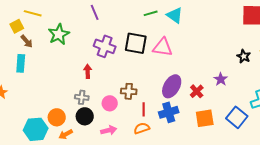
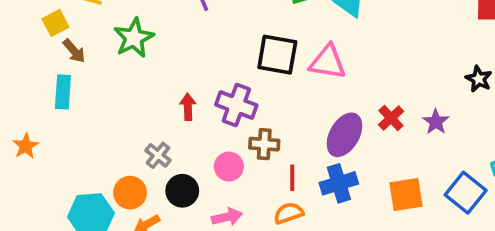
purple cross: (105, 46) -> (236, 105), moved
red cross: (197, 91) -> (391, 118), moved
gray cross: (82, 97) -> (158, 155), moved, turned 32

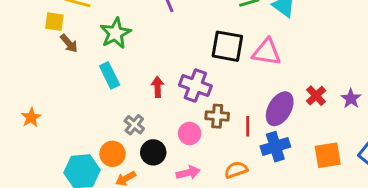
yellow square: (55, 23) -> (54, 22), turned 36
cyan rectangle: (63, 92) -> (110, 75), moved, turned -30
red line: (292, 178) -> (248, 126), moved

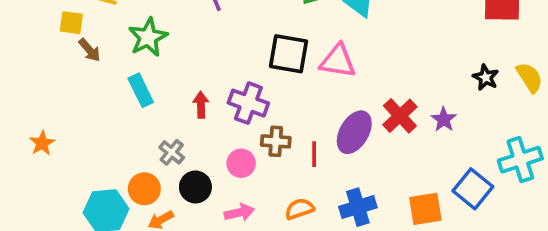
red cross: (316, 96) -> (400, 116), size x1.4
blue cross: (275, 147) -> (358, 207), moved
orange square: (328, 155) -> (425, 209), moved

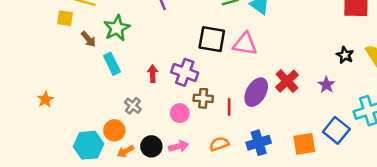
brown arrow: (90, 50) -> (88, 39), moved
purple star: (444, 119) -> (326, 85), moved
black circle: (195, 187) -> (151, 146), moved

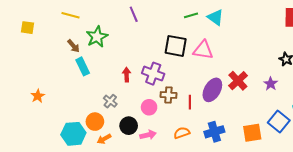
yellow square: (65, 18) -> (27, 28), moved
cyan rectangle: (112, 64) -> (83, 66), moved
black circle: (151, 146) -> (129, 126), moved

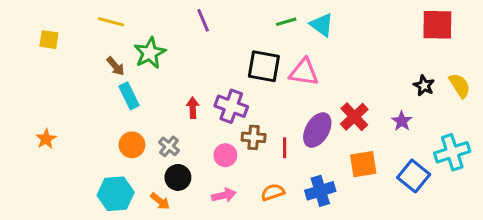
orange star: (38, 96) -> (46, 139), moved
orange circle: (95, 122) -> (132, 145), moved
black circle: (129, 126) -> (178, 177), moved
orange square: (252, 133) -> (363, 164), moved
orange arrow: (104, 139) -> (160, 201), turned -112

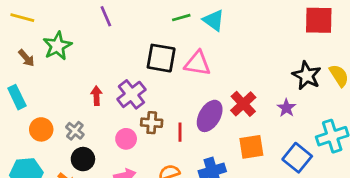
black star: (424, 86) -> (307, 76), size x1.5
cyan rectangle: (129, 96) -> (17, 97), moved
purple cross: (231, 106) -> (131, 94), turned 32

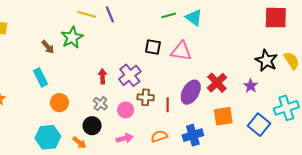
yellow line: (22, 18) -> (87, 14), moved
black square: (161, 58) -> (153, 47), size x0.7
gray cross: (75, 131) -> (100, 104), moved

